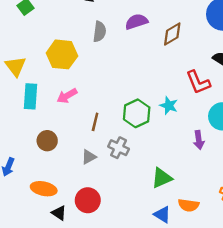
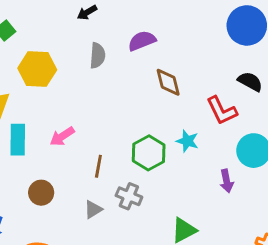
brown diamond: (172, 34) -> (168, 82), moved, turned -70
yellow hexagon: (62, 54) -> (37, 69), moved

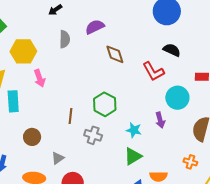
pink arrow: (62, 136) -> (40, 78), moved, turned -72
cyan star: (187, 141) -> (134, 130), moved
gray triangle: (93, 209) -> (58, 158), moved

